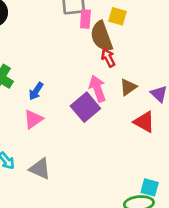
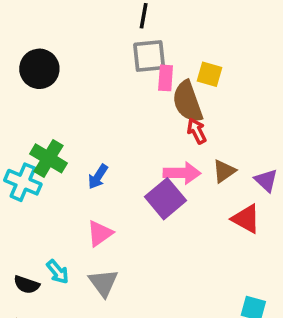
pink arrow: (97, 89) -> (182, 173), turned 110
pink triangle: (33, 119) -> (100, 233), moved
gray triangle: (40, 169) -> (103, 283), turned 30

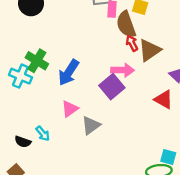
brown triangle: (224, 171) -> (150, 50), moved, size x1.5
blue arrow: (98, 177) -> (69, 73), size x1.6
gray triangle: (103, 283) -> (91, 125), moved, turned 30

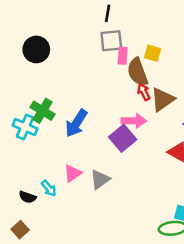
pink triangle: (70, 109) -> (73, 173), moved

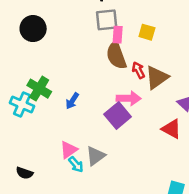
brown semicircle: (138, 72) -> (116, 55), moved
blue arrow: (76, 123) -> (72, 101), size x0.6
cyan arrow: (49, 188) -> (76, 164), moved

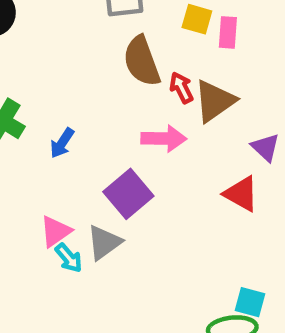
pink rectangle: (118, 35) -> (228, 32), moved
purple square: (118, 115) -> (128, 194), moved

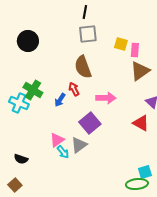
brown semicircle: (142, 61) -> (83, 67), moved
red arrow: (181, 88) -> (74, 89), moved
brown triangle: (215, 101) -> (140, 71), moved
cyan square: (250, 302) -> (145, 172), turned -32

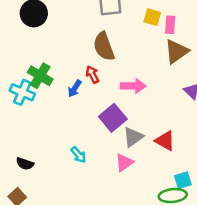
red triangle: (141, 123) -> (165, 141), moved
pink triangle: (57, 140) -> (124, 162), moved
gray triangle: (79, 145) -> (133, 137), moved

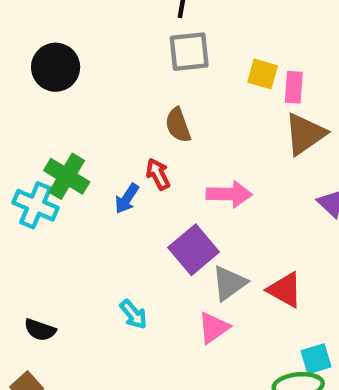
brown semicircle: (104, 46) -> (178, 125), size x0.7

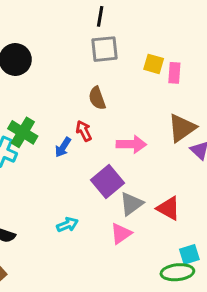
brown triangle: (305, 134) -> (182, 128), moved
cyan arrow: (133, 314) -> (67, 225), turned -72

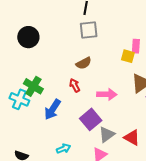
yellow square: (154, 64) -> (128, 56), moved
brown semicircle: (97, 98) -> (84, 63), turned -98
blue arrow: (63, 147) -> (53, 109), moved, size x1.5

